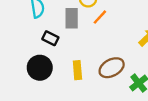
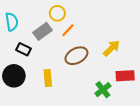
gray rectangle: (72, 18) -> (43, 31), turned 54
brown ellipse: (112, 68) -> (76, 56), moved

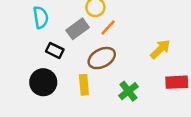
brown ellipse: (76, 56) -> (102, 58), moved
green cross: (103, 90) -> (128, 91), moved

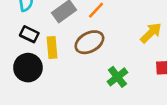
black rectangle: (55, 50) -> (29, 34), moved
yellow rectangle: (84, 85) -> (52, 48), moved

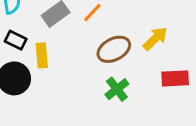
brown ellipse: (89, 42) -> (114, 49), moved

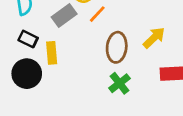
brown ellipse: (114, 49) -> (117, 47), turned -56

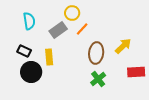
black rectangle: (28, 39) -> (24, 51), moved

